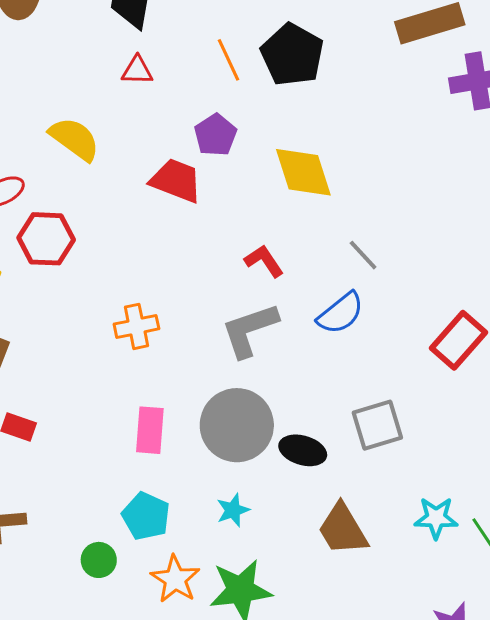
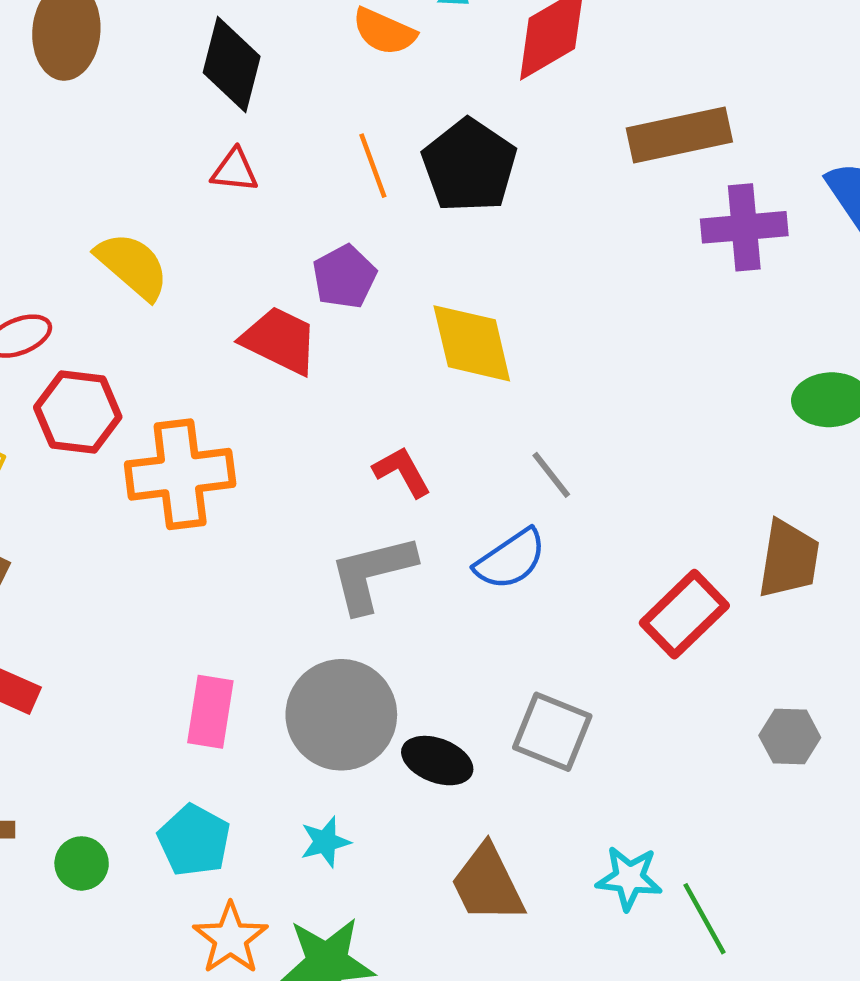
orange cross: (136, 326) -> (180, 474), moved, size x1.6
gray square: (377, 425) -> (552, 732), turned 34
green circle: (99, 560) -> (82, 863), moved

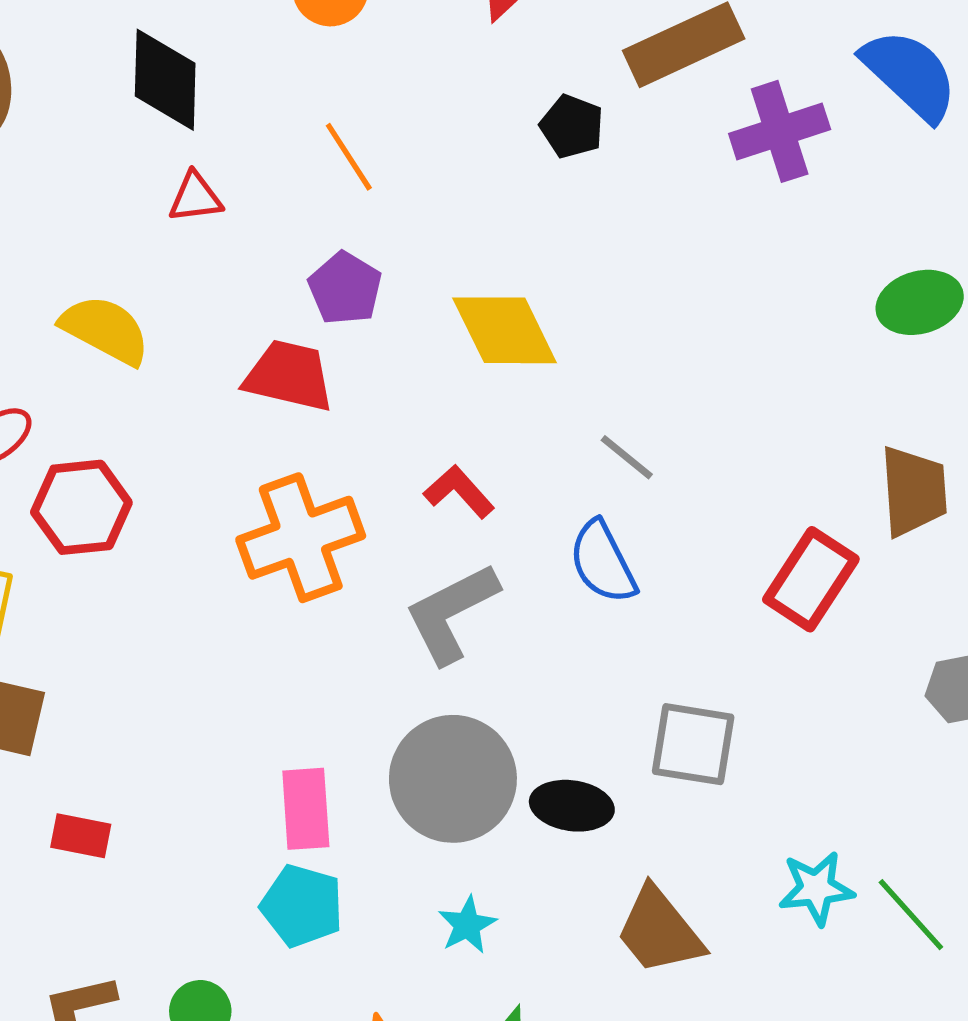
black pentagon: (469, 166) -> (572, 126), moved, size x0.6
orange cross: (180, 474) -> (301, 538), moved
blue semicircle: (511, 559) -> (603, 562), turned 110
cyan pentagon: (194, 840) -> (302, 906), moved

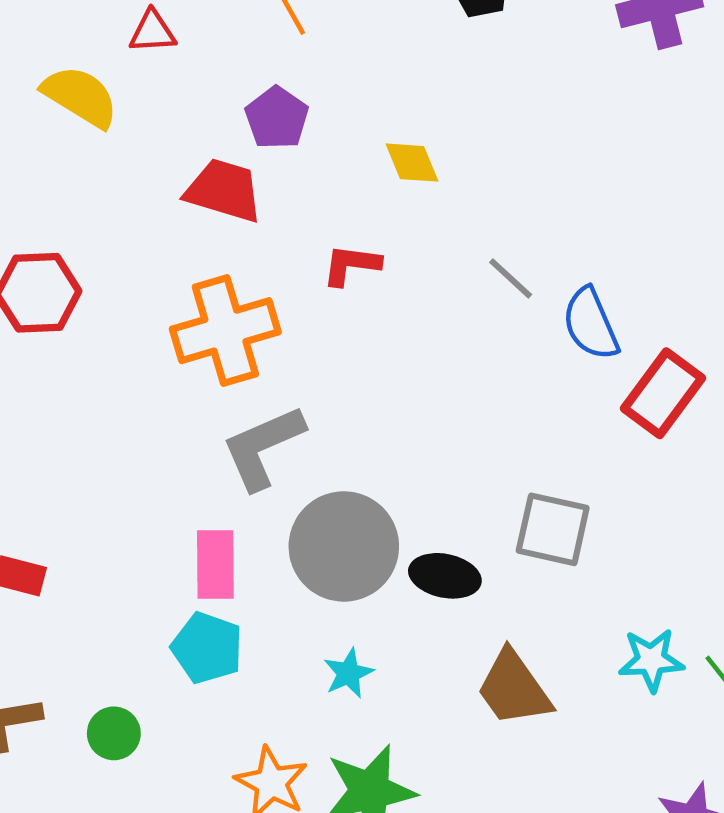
yellow semicircle: (105, 330) -> (80, 96), moved
yellow diamond: (505, 330) -> (412, 163), size x0.6
red L-shape: (459, 492) -> (351, 265), moved, turned -44
blue semicircle: (603, 562) -> (591, 324), moved
gray L-shape: (451, 613) -> (263, 447), moved

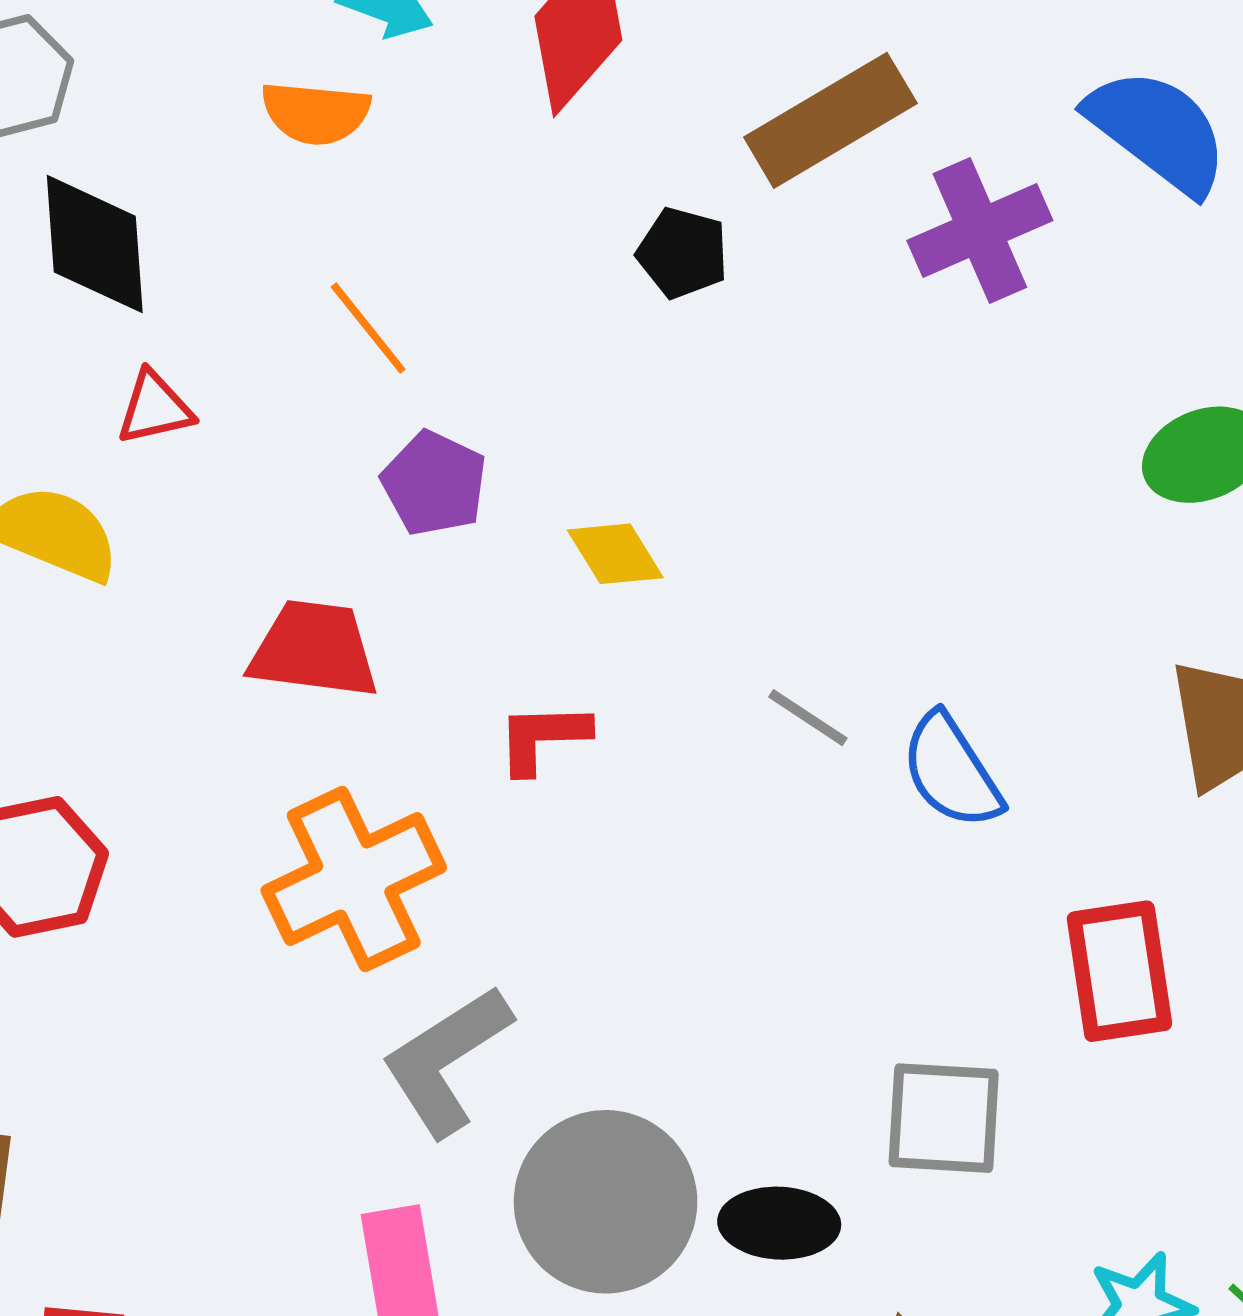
purple pentagon: (277, 118) -> (434, 483), moved
red rectangle: (663, 393) -> (1119, 971), moved, turned -36

